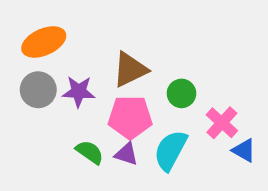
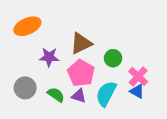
gray circle: (38, 90) -> (25, 88), moved
pink pentagon: (130, 117) -> (81, 73), turned 30
blue triangle: (244, 150) -> (137, 91), moved

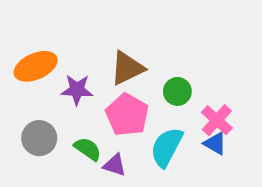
orange ellipse: (27, 26) -> (36, 66), moved
purple triangle: (79, 96) -> (115, 165), moved

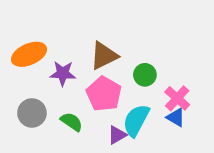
purple triangle: (115, 165) -> (117, 135), moved, turned -48

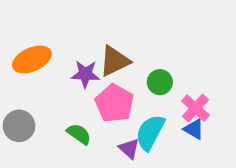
purple star: (63, 73) -> (85, 74), moved
gray circle: (32, 113) -> (19, 126), moved
purple triangle: (117, 135) -> (129, 149), turned -48

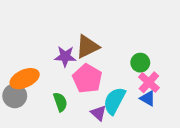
orange ellipse: (32, 59) -> (25, 79), moved
green circle: (160, 82) -> (140, 63), moved
green semicircle: (79, 134) -> (60, 102), turned 36

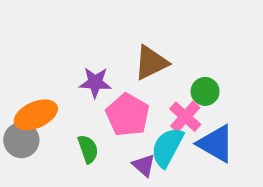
brown triangle: (87, 47) -> (151, 63), moved
pink cross: (149, 82) -> (185, 117), moved
blue triangle: (148, 98) -> (216, 144), size x1.6

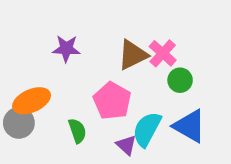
purple star: (95, 82) -> (66, 49), moved
pink cross: (185, 117) -> (163, 53), moved

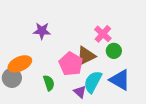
brown triangle: (133, 55) -> (86, 56), moved

